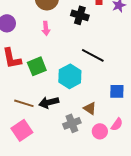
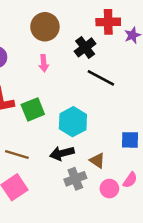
black cross: (80, 15) -> (85, 47), turned 36
black line: (93, 55) -> (101, 78), moved
black arrow: (49, 102) -> (62, 153), moved

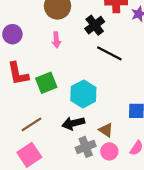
brown line: (17, 154) -> (32, 124), turned -50
pink circle: (109, 189) -> (109, 151), moved

